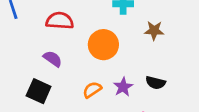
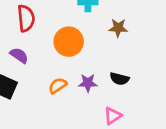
red semicircle: (60, 21) -> (26, 18), turned 80
purple star: (123, 87) -> (88, 83), turned 30

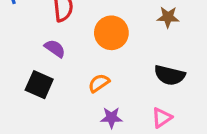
black semicircle: (120, 79) -> (170, 75), size x1.4
purple star: (88, 83) -> (111, 118), moved

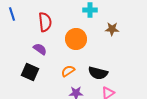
black semicircle: (170, 75) -> (98, 73), moved

